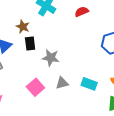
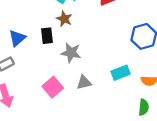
brown star: (23, 27) -> (64, 19), moved
cyan rectangle: (89, 84) -> (121, 73), moved, turned -42

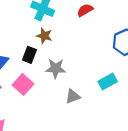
black rectangle: (47, 36) -> (29, 55), turned 35
pink square: (53, 87) -> (23, 84), moved

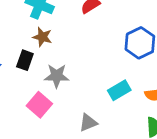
pink square: (23, 84) -> (39, 105), moved
gray triangle: (73, 96) -> (88, 123), moved

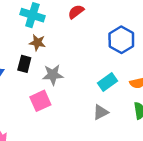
pink square: (39, 105) -> (40, 101), turned 30
gray triangle: (88, 123) -> (101, 112), moved

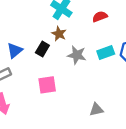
gray star: (53, 75) -> (77, 55), moved
cyan rectangle: (108, 82) -> (106, 53), moved

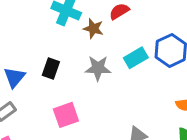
brown star: (59, 34) -> (93, 29), moved

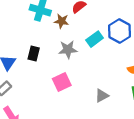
pink square: (66, 115) -> (62, 82), moved

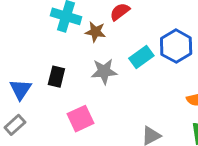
pink square: (62, 82) -> (81, 119), moved

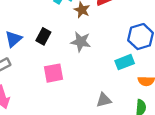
cyan rectangle: (141, 57) -> (125, 62), moved

